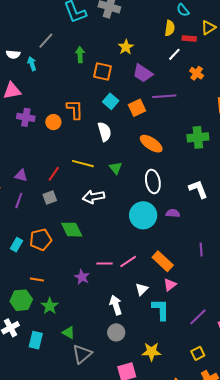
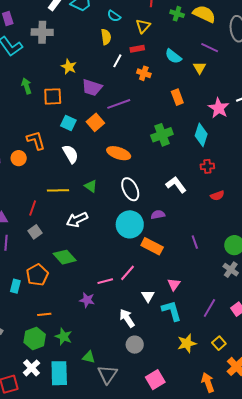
red rectangle: (189, 39) -> (137, 49), moved
orange rectangle: (163, 261) -> (152, 246), moved
cyan rectangle: (36, 340) -> (59, 373), size x1.4
yellow star: (151, 352) -> (187, 343), moved

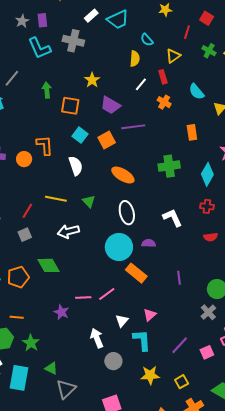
red rectangle: (137, 49) -> (163, 77), turned 72
gray circle: (135, 345) -> (113, 361), moved

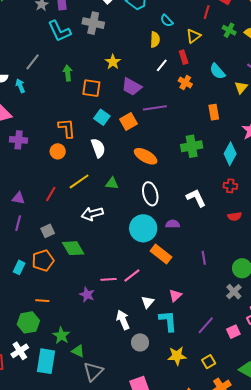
orange circle: (24, 159) -> (58, 151), moved
yellow line: (56, 199) -> (79, 181), turned -45
green triangle: (89, 201) -> (112, 183), turned -40
gray square: (25, 235) -> (48, 231), moved
green star: (31, 343) -> (61, 335), moved

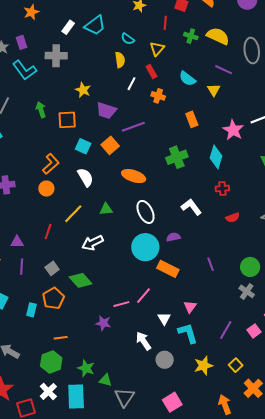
orange L-shape: (67, 128) -> (51, 164), turned 65

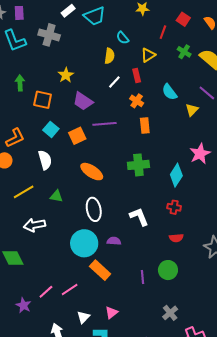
orange rectangle: (192, 119) -> (145, 125), moved
green circle: (250, 267) -> (168, 270), moved
pink line: (121, 304) -> (46, 292), turned -42

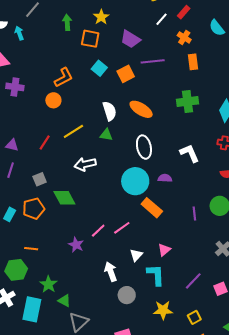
yellow star: (66, 75) -> (101, 17), moved
red rectangle: (137, 76) -> (184, 12), turned 56
white semicircle: (45, 160) -> (110, 111), moved

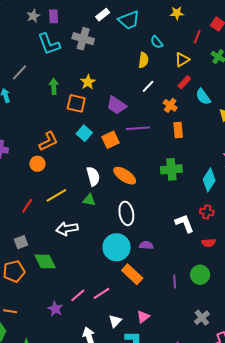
red rectangle: (184, 12) -> (184, 82), moved
white L-shape: (190, 153) -> (185, 223), moved

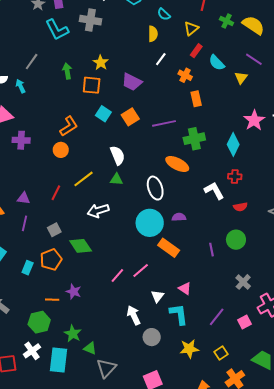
purple line: (138, 128) -> (164, 123), moved
orange ellipse: (125, 176) -> (177, 164), moved
purple star: (55, 309) -> (74, 292), moved
pink triangle: (143, 317) -> (185, 288), turned -40

